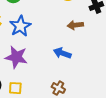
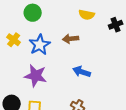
brown arrow: (75, 25) -> (71, 39), moved

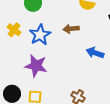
blue arrow: (82, 72) -> (95, 53), moved

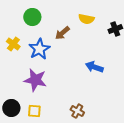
brown arrow: (71, 29) -> (62, 33), moved, turned -35

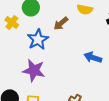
yellow cross: (13, 44) -> (12, 22), moved

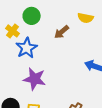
blue star: (38, 39) -> (27, 48), moved

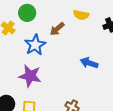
blue star: (27, 48) -> (35, 45), moved

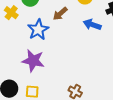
blue arrow: (89, 63) -> (92, 25), moved

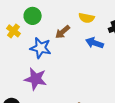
blue star: (38, 30) -> (41, 48), turned -30

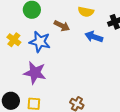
yellow cross: (14, 31) -> (14, 40), moved
brown arrow: (63, 32) -> (62, 26), turned -112

